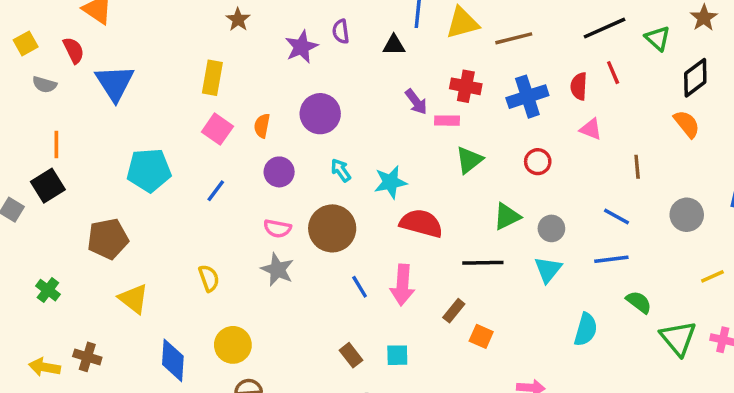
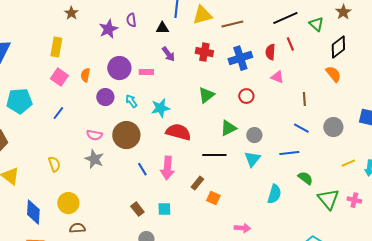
purple arrow: (416, 102) -> (168, 54), moved
pink rectangle: (447, 121) -> (146, 72), moved
purple circle: (279, 172) -> (105, 97), moved
blue line: (617, 216) -> (301, 128), moved

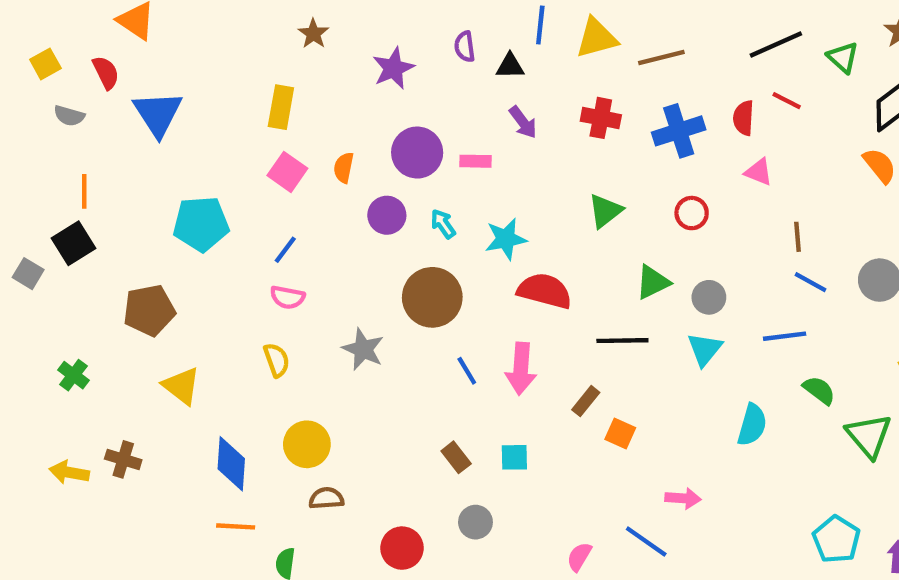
purple semicircle: (131, 20) -> (465, 47), moved
red line: (290, 44) -> (787, 101), turned -40
brown line: (304, 99) -> (798, 237), moved
pink semicircle: (94, 135) -> (287, 297), moved

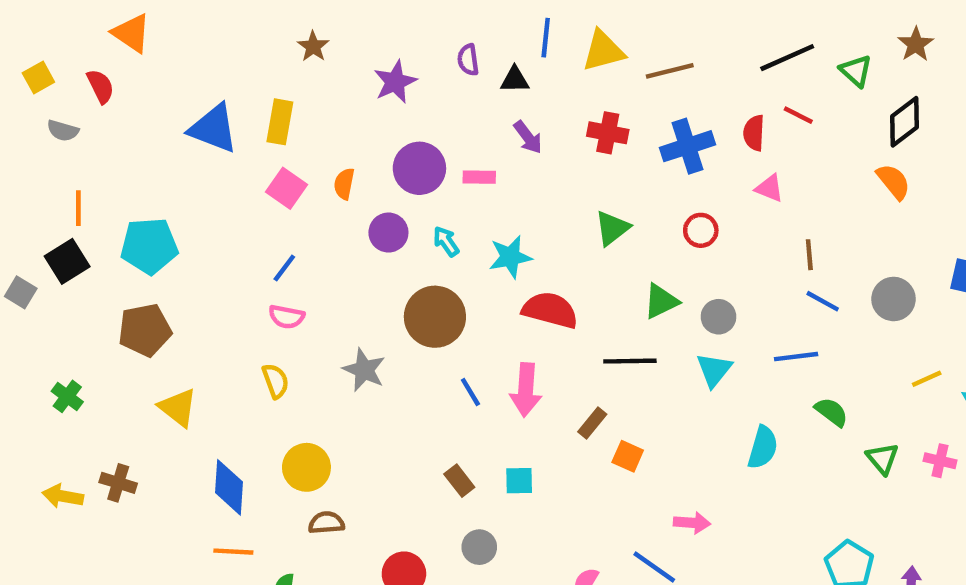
blue triangle: (158, 114) -> (213, 128), moved, turned -36
cyan pentagon: (201, 224) -> (149, 246), moved
green triangle: (869, 436) -> (882, 458), size x0.7

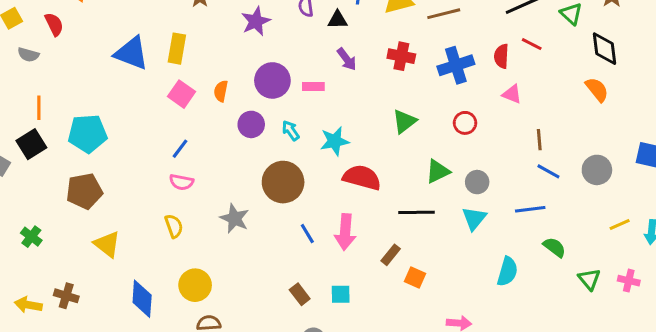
black diamond: (905, 122) -> (604, 49), turned -60

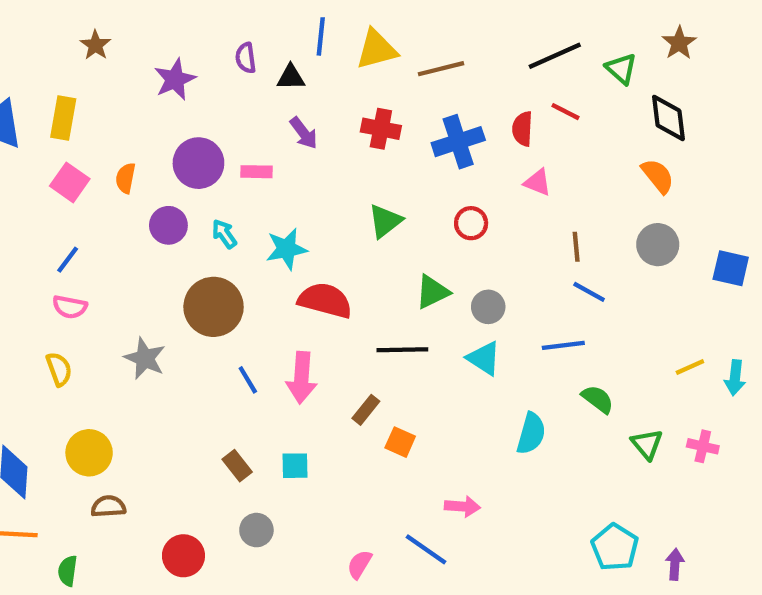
gray circle: (597, 170) -> (658, 245), moved
cyan triangle: (474, 218) -> (484, 358), turned -36

